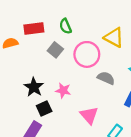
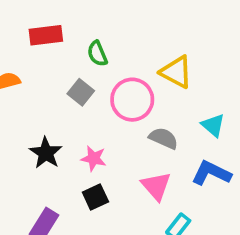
red rectangle: (34, 28) -> (46, 35), moved
black square: (44, 109) -> (95, 197), moved
pink triangle: (89, 115) -> (156, 186), moved

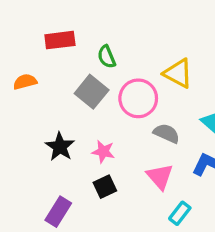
gray square: (81, 92) -> (92, 92), size x1.4

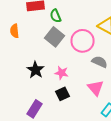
green semicircle: (107, 57) -> (56, 16), moved
orange semicircle: (25, 82) -> (15, 31), turned -80

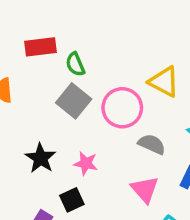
black square: (63, 94) -> (72, 200), moved

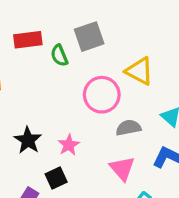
gray square: (74, 101) -> (89, 37), moved, turned 32
gray semicircle: (152, 144) -> (128, 128), turned -35
pink star: (86, 163) -> (69, 145), turned 30

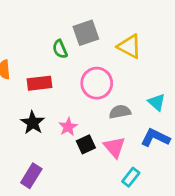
red rectangle: (28, 40) -> (40, 83), moved
yellow triangle: (139, 71) -> (129, 46), moved
black square: (56, 178) -> (86, 144), moved

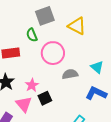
green semicircle: (60, 49) -> (32, 35), moved
pink triangle: (114, 147) -> (24, 104), moved

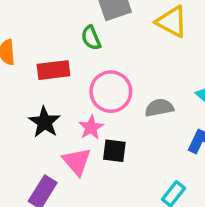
pink circle: (53, 53) -> (111, 92), moved
black square: (45, 98) -> (114, 151), turned 32

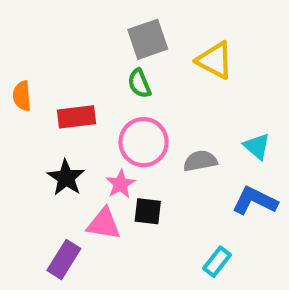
green semicircle: (91, 38) -> (139, 83), moved
pink triangle: (77, 161) -> (104, 224), turned -40

